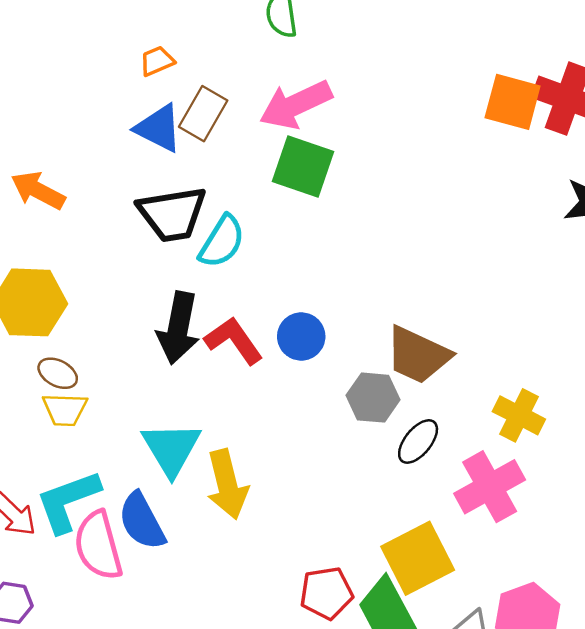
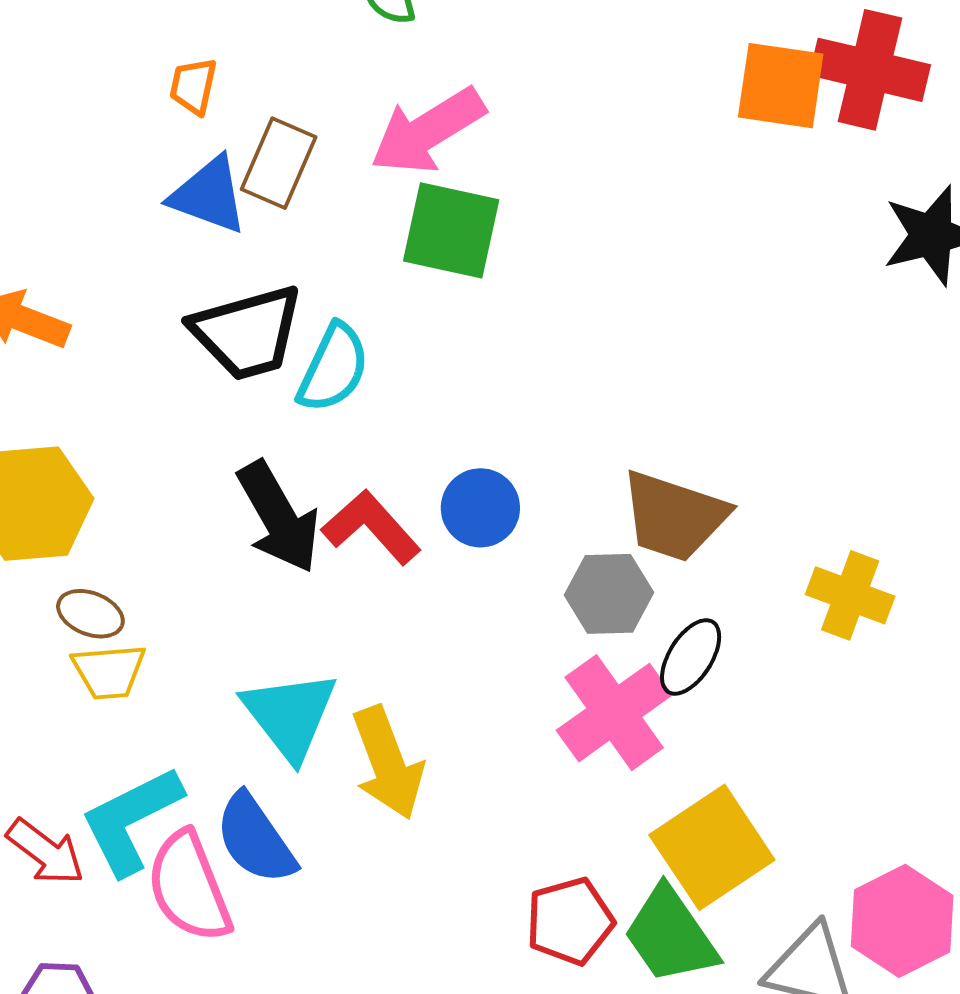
orange trapezoid: (157, 61) -> (193, 86), turned -48
black arrow: (178, 328) -> (279, 517), turned -34
pink cross: (490, 487) -> (614, 713), moved

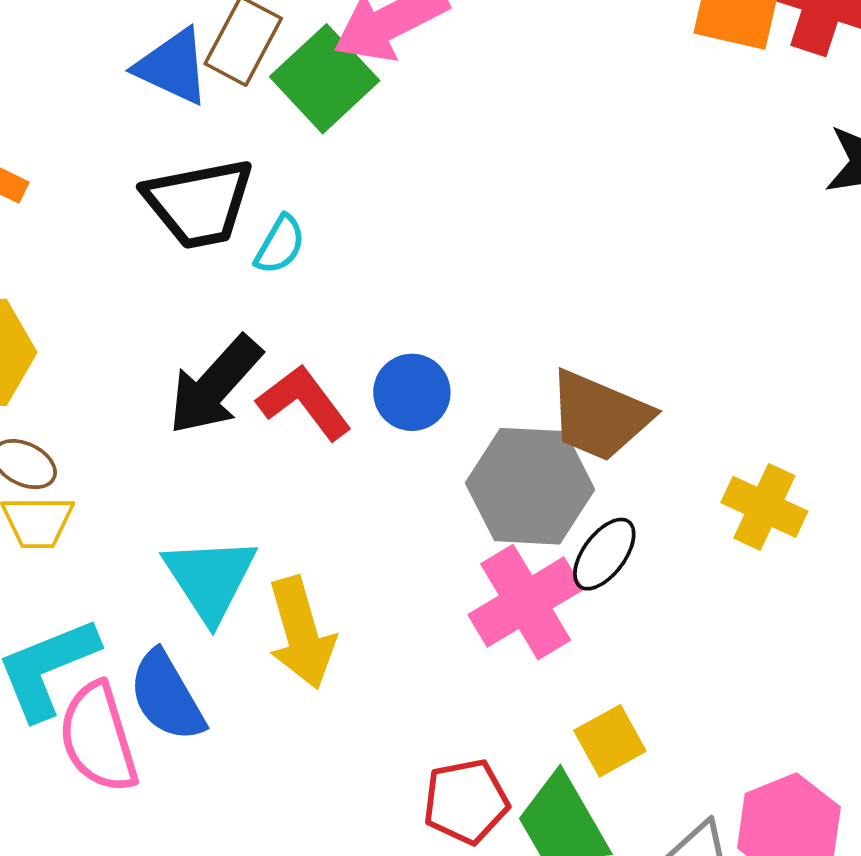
green square: (451, 230) -> (325, 79), moved, turned 30
cyan semicircle: (333, 368) -> (280, 245), size x0.7
black arrow: (279, 517) -> (215, 385), turned 67
gray hexagon: (609, 594) -> (530, 486), size x1.5
yellow square: (712, 847) -> (610, 741), size x0.6

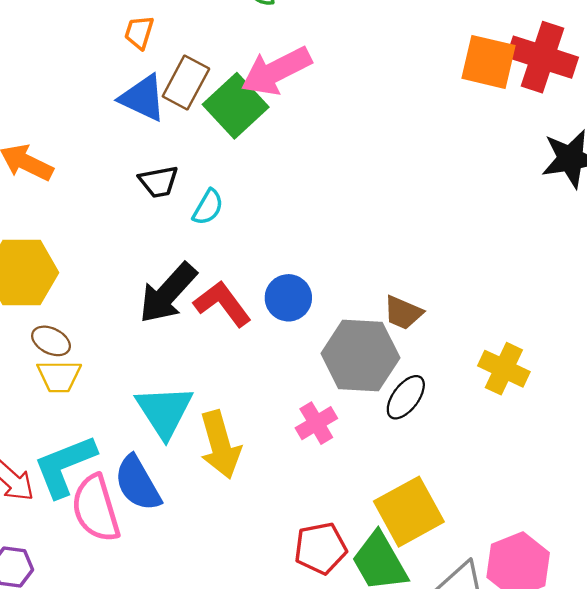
black trapezoid: (199, 203) -> (159, 182), size x0.6
brown trapezoid: (599, 416) -> (403, 313), size x0.6
pink cross: (526, 602) -> (316, 423), moved, size x0.6
yellow square: (610, 741) -> (409, 512), size x1.6

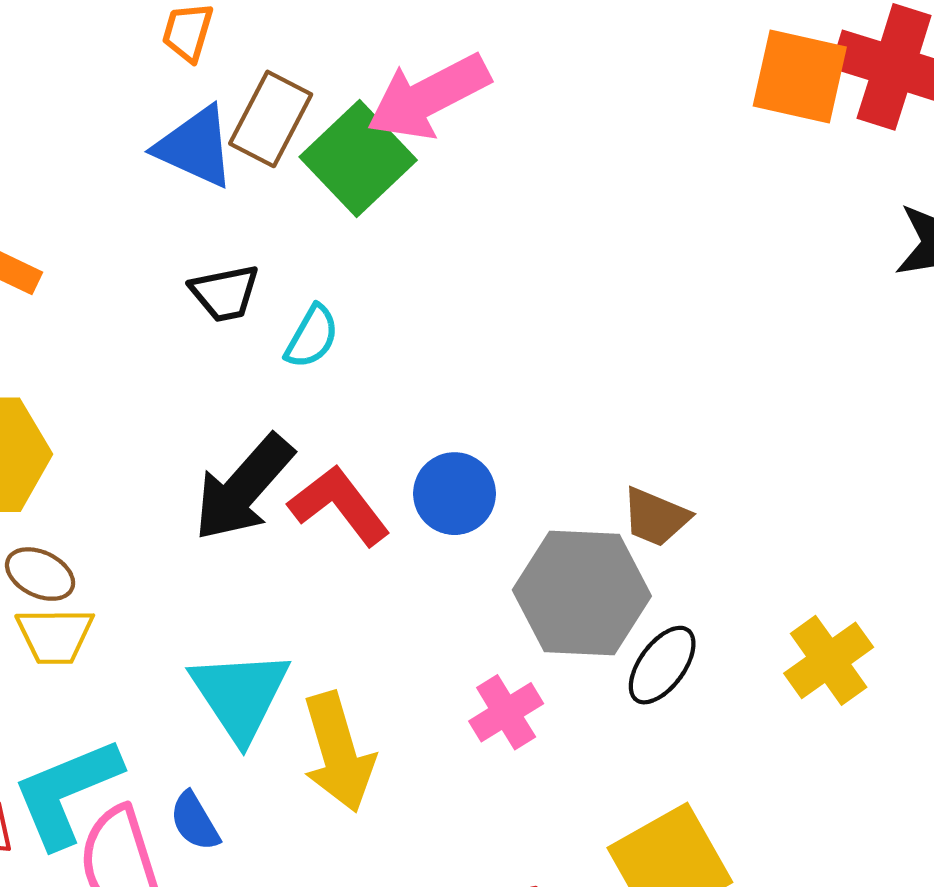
yellow cross: (504, 369) -> (829, 660), moved, turned 30
blue semicircle: (138, 483) -> (195, 821), size x0.6

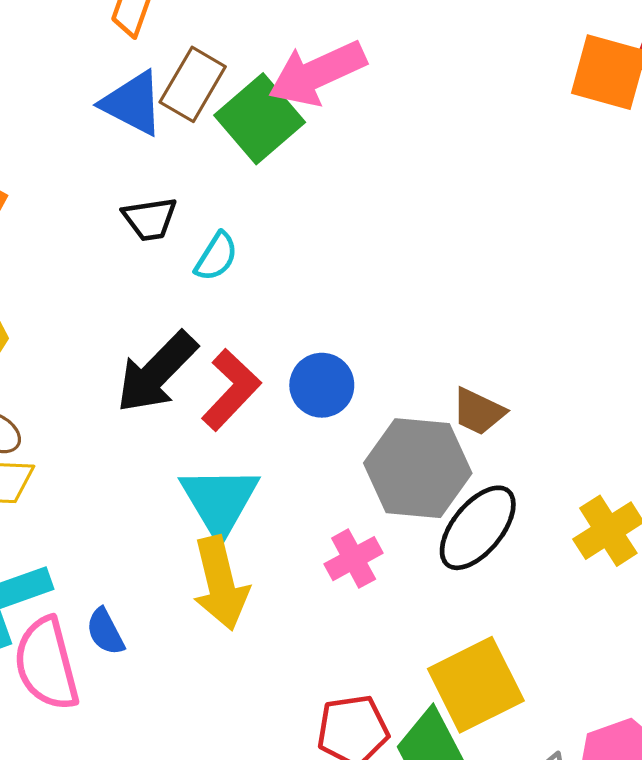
red L-shape: (339, 505) -> (231, 390), turned 78
black ellipse: (662, 665) -> (478, 528), size x1.4
cyan triangle: (240, 695) -> (220, 501), moved

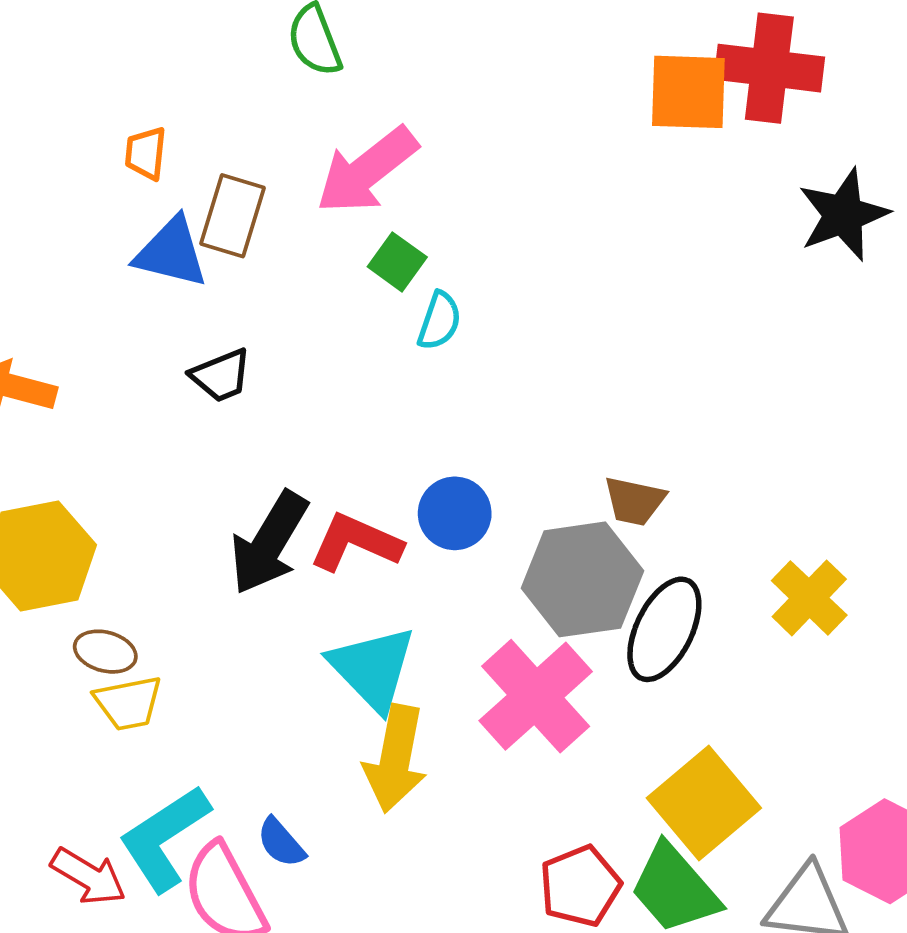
green square: (260, 119) -> (397, 262), moved, size x0.6
cyan semicircle: (216, 257) -> (439, 321), moved
red L-shape: (231, 390) -> (356, 542), turned -96
pink cross: (354, 559) -> (536, 696), size x1.8
yellow arrow: (221, 583) -> (395, 759), turned 38

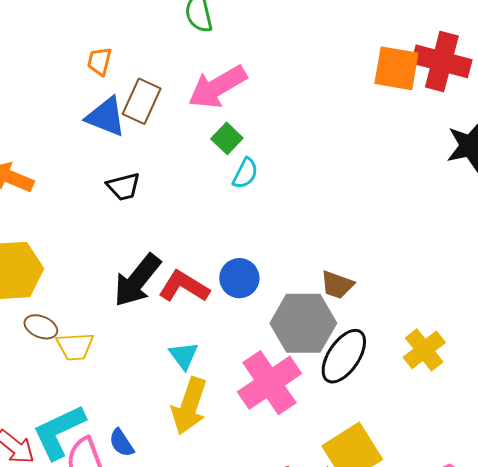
cyan triangle: (373, 668) -> (184, 356), size x0.6
yellow trapezoid: (128, 703) -> (75, 346), moved

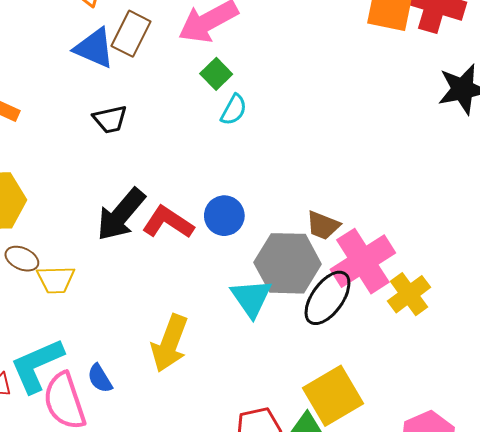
cyan triangle: (184, 356) -> (251, 298), moved, size x1.4
pink cross: (269, 383) -> (363, 261), moved

